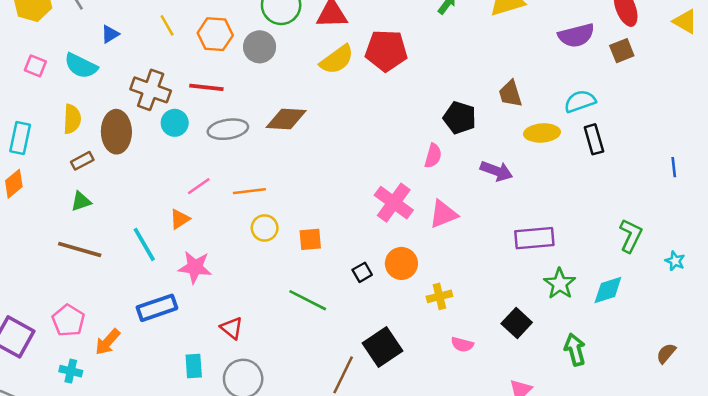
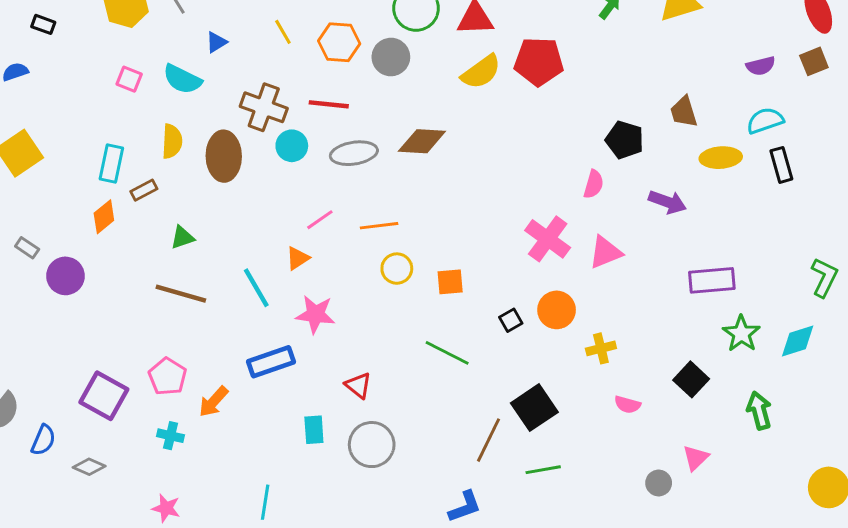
purple semicircle: (576, 35) -> (761, 66), moved, size x0.7
brown rectangle: (82, 161) -> (144, 190), moved

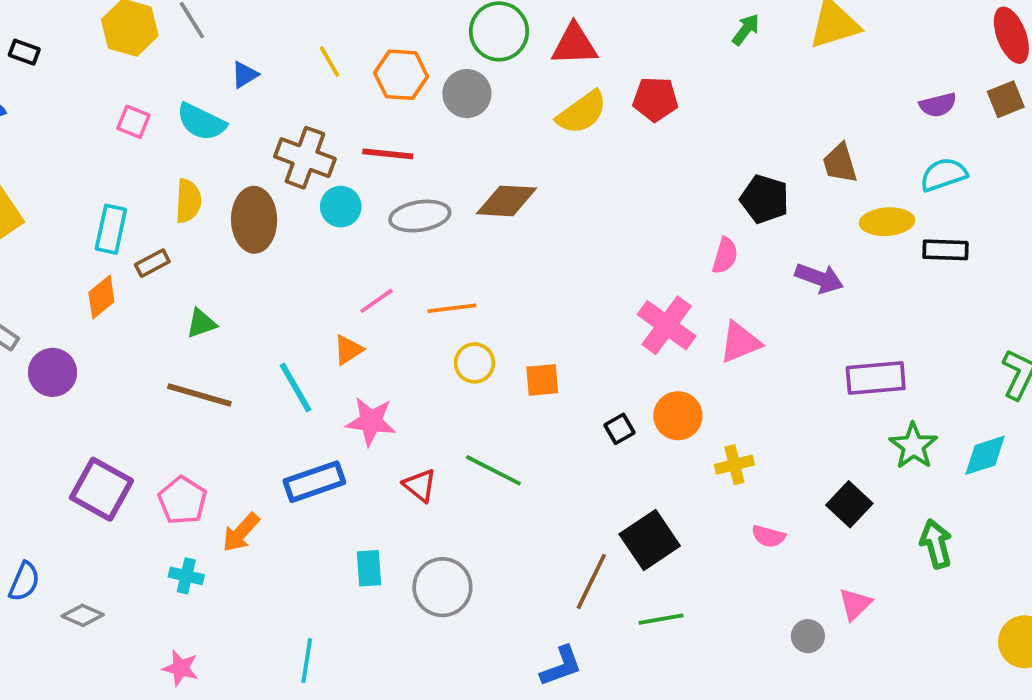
red pentagon: (539, 61) -> (655, 99), size x0.7
black rectangle: (781, 165) -> (945, 250), moved, turned -72
green line: (447, 353) -> (493, 470), moved
red triangle: (358, 385) -> (420, 485), moved
purple square: (104, 396) -> (101, 489), moved

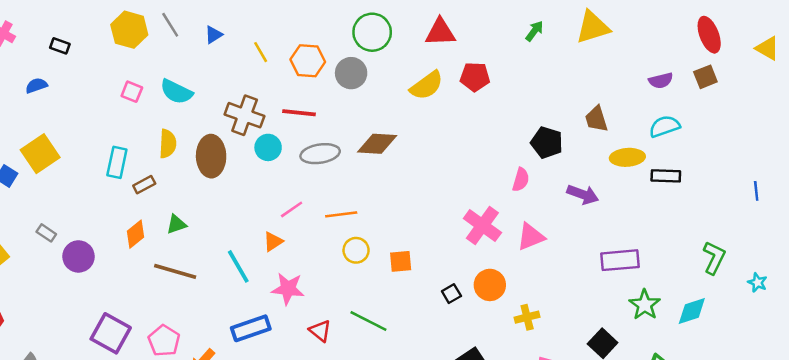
red triangle: (574, 45) -> (440, 32), moved
blue triangle: (245, 75) -> (214, 35), moved
orange diamond: (101, 297) -> (135, 234), moved

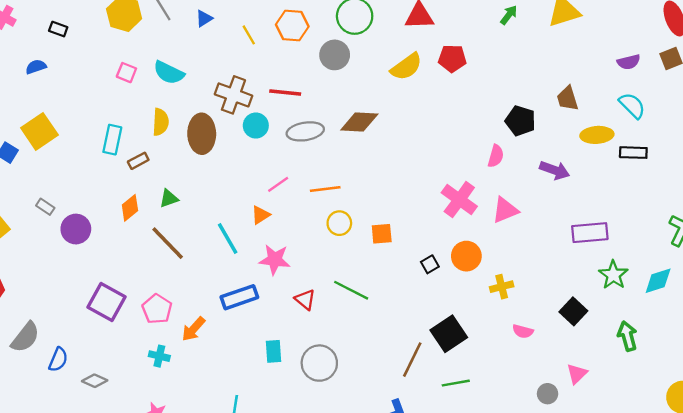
orange hexagon: (308, 61) -> (292, 26), moved
cyan semicircle: (665, 126) -> (632, 106), turned 64
brown line: (175, 271) -> (168, 243), turned 30

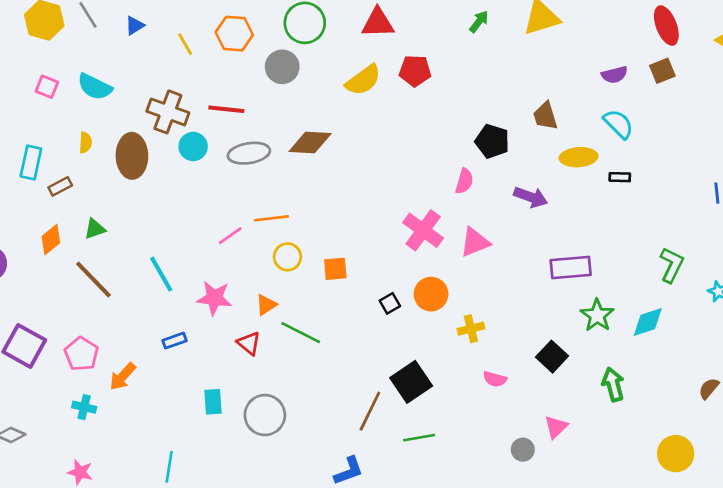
yellow semicircle: (161, 122) -> (85, 143), size x0.7
black rectangle: (633, 153) -> (620, 177), size x0.7
pink line: (278, 184) -> (230, 236), moved
orange triangle: (261, 215) -> (266, 305), moved
blue rectangle: (239, 297) -> (174, 341), size x0.6

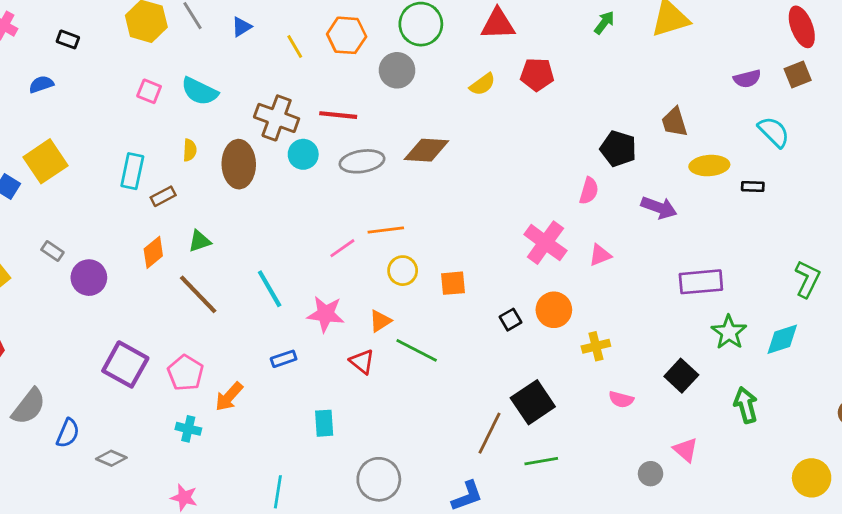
yellow semicircle: (363, 80) -> (482, 84), size x0.7
cyan semicircle: (618, 124) -> (774, 132), moved
pink triangle: (475, 242) -> (600, 255), size x0.7
gray circle: (265, 415) -> (379, 479), moved
pink triangle: (556, 427) -> (686, 450), turned -35

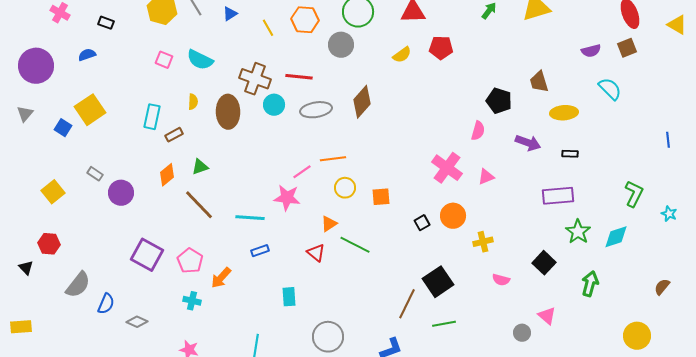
brown diamond: (426, 150) -> (362, 102), turned -52
black rectangle: (753, 187) -> (570, 154), moved
cyan line: (270, 289) -> (250, 218), moved, turned -56
pink star: (326, 314) -> (287, 198), moved
green arrow: (746, 405) -> (590, 284), turned 30

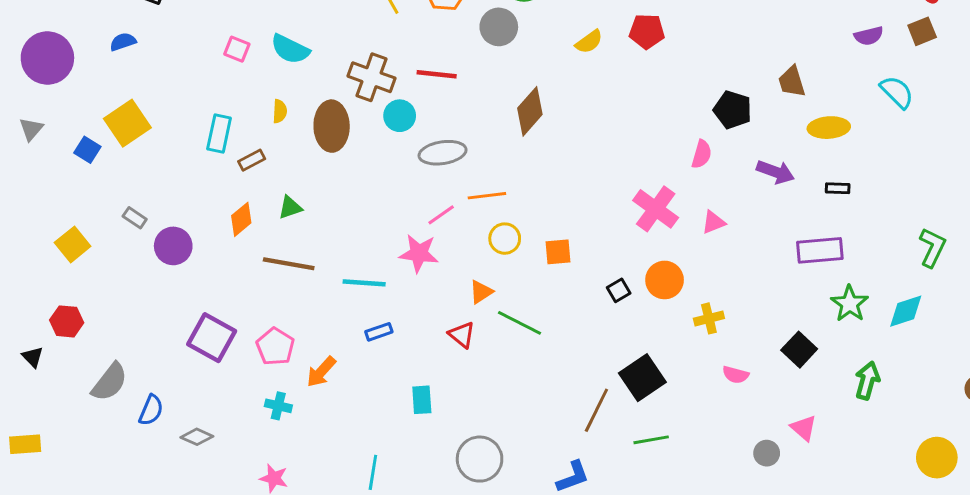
gray ellipse: (316, 110) -> (443, 153), moved
brown line: (199, 205) -> (289, 264), turned -36

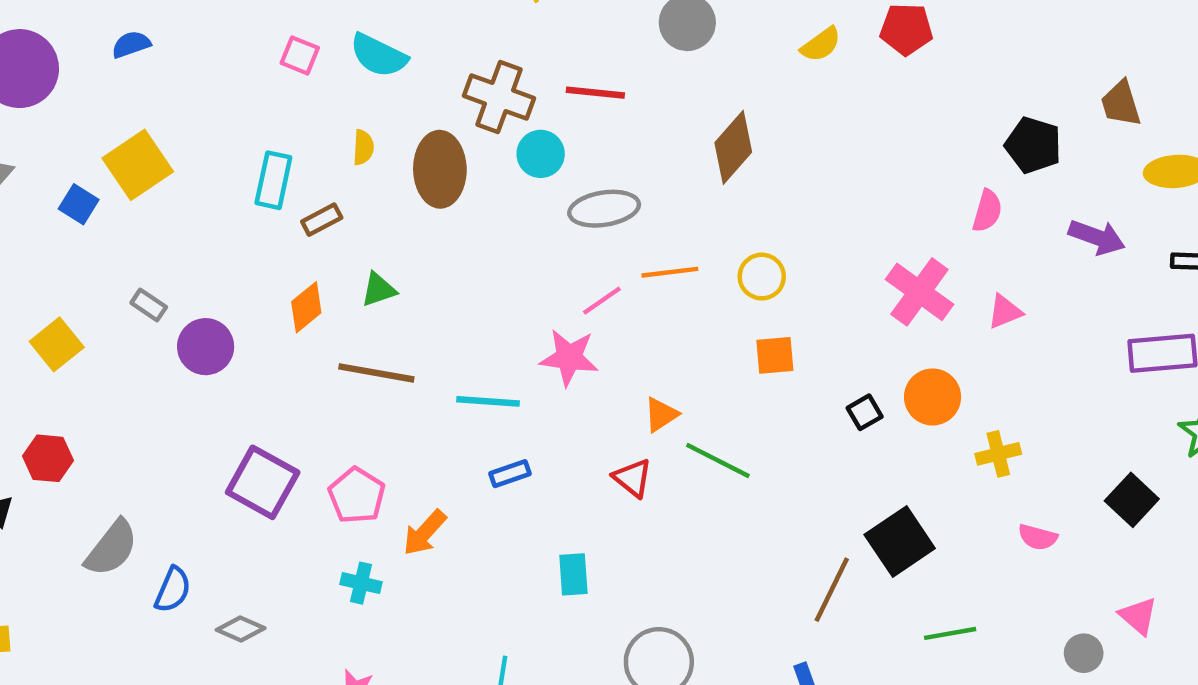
yellow circle: (505, 239) -> (762, 277), moved
green line: (651, 440) -> (950, 633), moved

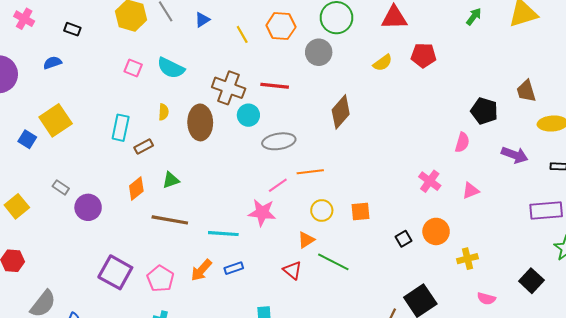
yellow circle: (762, 277) -> (322, 210), moved
pink cross: (919, 292) -> (430, 181), size x0.7
orange arrow: (425, 533) -> (201, 270), moved

